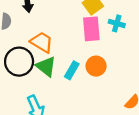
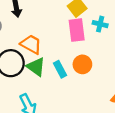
cyan rectangle: (72, 70) -> (60, 69), turned -56

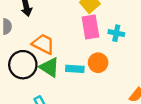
cyan cross: (100, 24) -> (116, 33), moved
cyan rectangle: (60, 69) -> (75, 69), turned -56

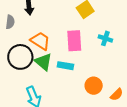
pink rectangle: (90, 27) -> (74, 41), moved
orange circle: (98, 63) -> (94, 86), moved

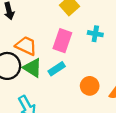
pink rectangle: (74, 41) -> (62, 41), turned 30
cyan rectangle: (65, 66) -> (57, 69), turned -35

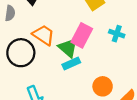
green triangle: (32, 68) -> (68, 48), moved

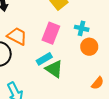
green triangle: (68, 48) -> (54, 69), moved
orange circle: (103, 86) -> (89, 47), moved

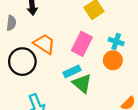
orange circle: (89, 47) -> (113, 60), moved

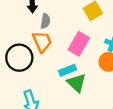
gray semicircle: (11, 23) -> (45, 21), moved
orange trapezoid: (44, 44) -> (42, 42), turned 30

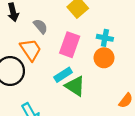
gray semicircle: (45, 21) -> (40, 26), moved, turned -40

